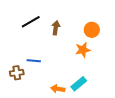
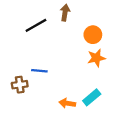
brown arrow: (56, 28) -> (65, 13), moved
orange circle: (92, 30) -> (93, 35), moved

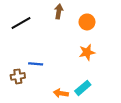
black line: (36, 25) -> (21, 23), moved
orange circle: (93, 35) -> (87, 22), moved

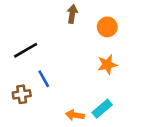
black line: (21, 23) -> (26, 50), moved
blue line: (36, 64) -> (44, 79), turned 56

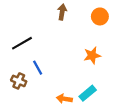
orange circle: (107, 27) -> (100, 16), moved
brown cross: (22, 94) -> (19, 81), turned 32

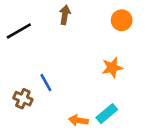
brown arrow: (62, 12) -> (65, 15), moved
black line: (22, 43) -> (19, 31), moved

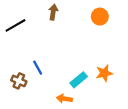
orange star: (112, 68) -> (104, 73), moved
cyan rectangle: (107, 114) -> (79, 80), moved

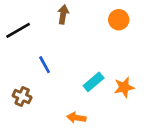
blue line: (38, 68) -> (45, 65), moved
cyan rectangle: (79, 80) -> (94, 82), moved

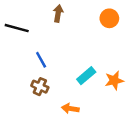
black line: (18, 30) -> (17, 28), turned 45
brown cross: (22, 97) -> (40, 87), moved

